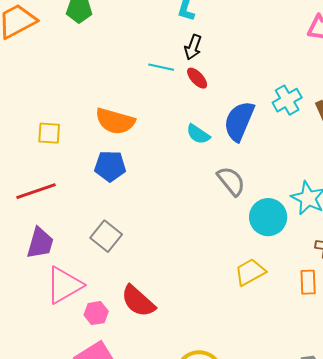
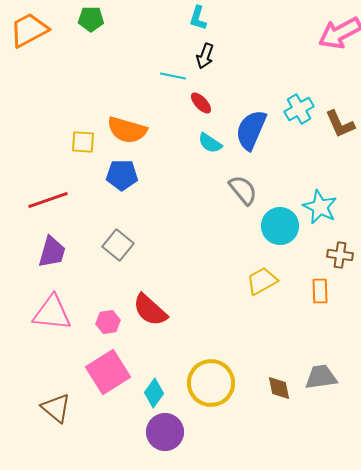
red ellipse: (197, 78) -> (201, 103), moved
yellow square: (49, 133) -> (83, 142), moved
pink triangle: (64, 285) -> (52, 313), moved, turned 36

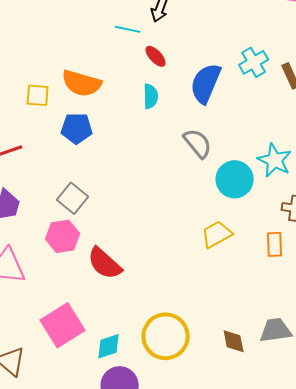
cyan semicircle: (210, 143) -> (151, 96), moved, turned -125
pink hexagon: (108, 322) -> (63, 236), moved, size x1.4
cyan diamond: (154, 393) -> (109, 346), turned 36

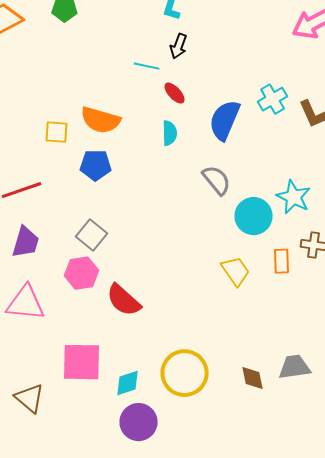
yellow trapezoid: (217, 234) -> (236, 271), turned 84
orange rectangle: (275, 244) -> (282, 261), moved
pink square: (63, 325) -> (82, 362), turned 33

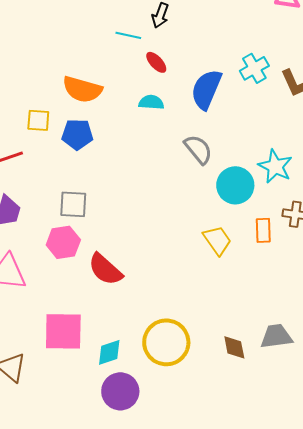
yellow square: (57, 132) -> (38, 120), moved
cyan semicircle: (170, 133) -> (151, 102), turned -85
gray square: (92, 235) -> (73, 204), turned -36

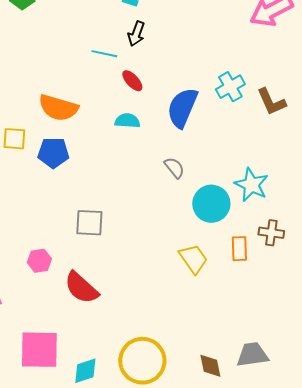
gray semicircle: (198, 149) -> (174, 168), size x0.7
gray square: (73, 204) -> (89, 223), moved
pink hexagon: (63, 242) -> (39, 261), size x0.7

